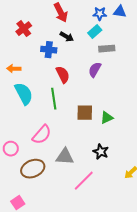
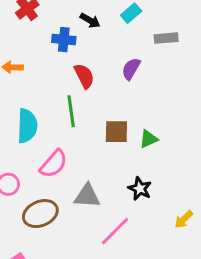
gray rectangle: (107, 49) -> (166, 38), moved
cyan semicircle: (24, 94) -> (27, 126), moved, turned 30

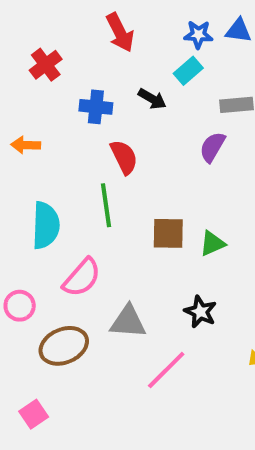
black arrow: (90, 20) -> (152, 99), moved
purple semicircle: (131, 69) -> (212, 147), moved

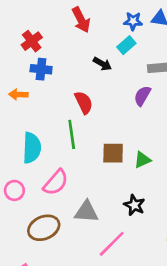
blue cross: (96, 107) -> (41, 69), moved
pink circle: (20, 306) -> (14, 190), moved

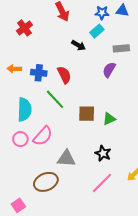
blue cross: (41, 69) -> (39, 73), moved
green line: (72, 134) -> (55, 99), turned -35
pink circle: (14, 190) -> (20, 139), moved
brown ellipse: (44, 228) -> (46, 182), moved
pink line: (112, 244) -> (102, 183), moved

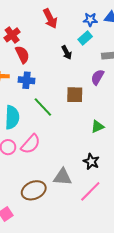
black arrow: (78, 45) -> (67, 52), turned 32
red semicircle: (64, 75) -> (22, 55), moved
brown square: (87, 114) -> (75, 95), moved
gray triangle: (66, 158) -> (62, 177), moved

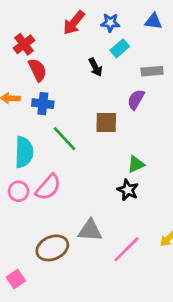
red arrow: (50, 19) -> (74, 23), turned 66
blue star: (90, 20) -> (110, 23), moved
black star: (91, 162) -> (128, 190), moved

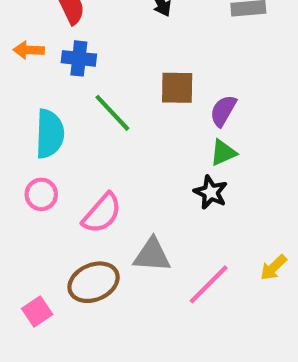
purple semicircle: (136, 100) -> (223, 111), moved
pink semicircle: (48, 187) -> (102, 213), moved
pink square: (16, 279) -> (37, 311), moved

